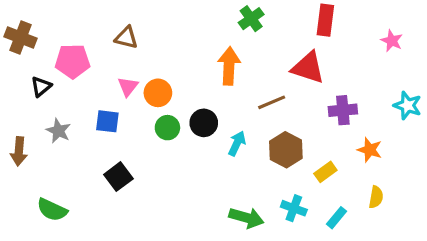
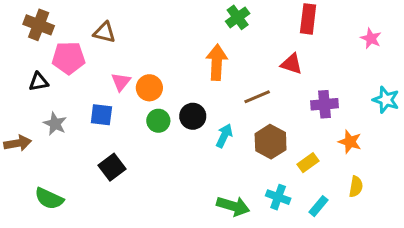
brown cross: (20, 38) -> (39, 25), moved
brown triangle: (126, 38) -> (104, 32), moved
red triangle: (308, 68) -> (292, 64), size x0.7
black triangle: (41, 87) -> (39, 82), turned 30
brown arrow: (19, 151) -> (18, 143), turned -105

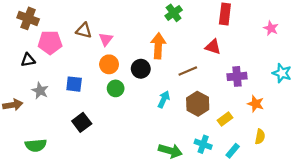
brown triangle: (104, 32) -> (84, 30), moved
pink triangle: (121, 82) -> (106, 39), moved
black circle: (193, 116) -> (141, 69), moved
green semicircle: (49, 199) -> (36, 145), turned -30

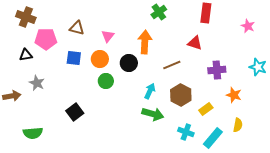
pink triangle: (106, 39) -> (108, 36), moved
blue square: (74, 84) -> (74, 58), moved
green arrow: (170, 151) -> (153, 114), moved
cyan rectangle: (233, 151) -> (213, 138), size x1.5

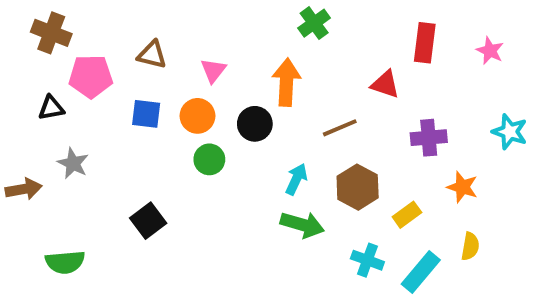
red rectangle: (206, 13) -> (425, 43), moved

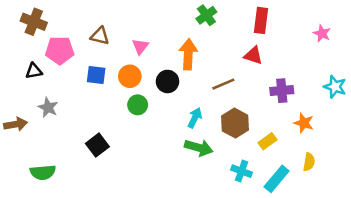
red rectangle: (425, 43) -> (261, 20), moved

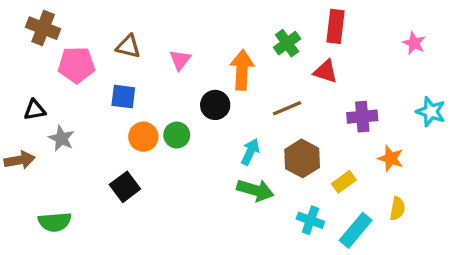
green cross: (206, 15) -> (287, 43), moved
black triangle: (34, 71) -> (35, 110), moved
orange circle: (130, 76) -> (143, 137), moved

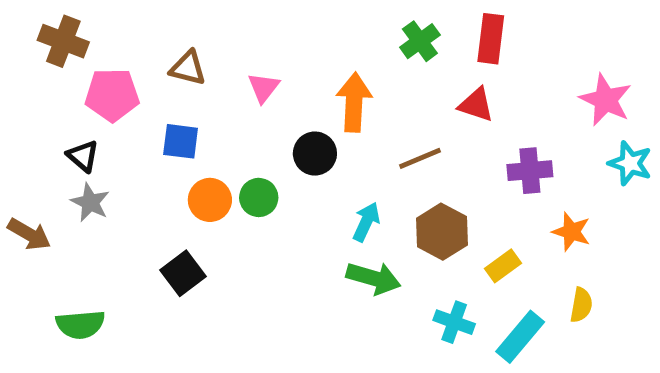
green cross: (287, 43) -> (420, 41), moved
pink star: (414, 43) -> (606, 100), moved, size x1.5
black triangle: (35, 110) -> (83, 156), moved, turned 50
brown arrow: (20, 160) -> (29, 234), turned 40

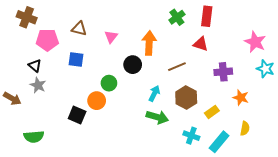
orange circle: (210, 200) -> (97, 101), moved
black square: (183, 273) -> (77, 115), turned -30

